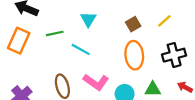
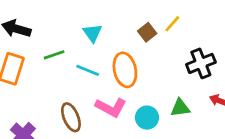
yellow line: (164, 21) -> (172, 24), moved
orange ellipse: (134, 55) -> (125, 70), moved

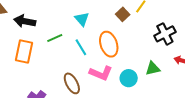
cyan line: (88, 70) -> (81, 47), turned 42

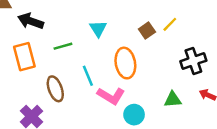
cyan line: (81, 47) -> (88, 76), moved
orange rectangle: (24, 51) -> (24, 57), turned -35
cyan circle: (129, 78) -> (134, 115), moved
brown ellipse: (72, 83) -> (55, 89), moved

